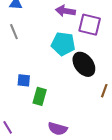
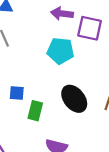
black ellipse: (84, 64) -> (74, 99), moved

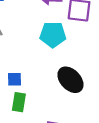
green rectangle: (35, 111) -> (19, 102), moved

